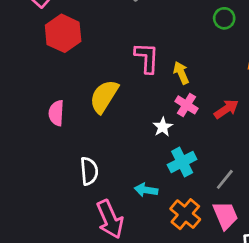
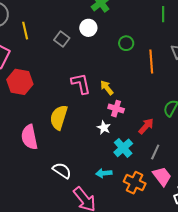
red arrow: (226, 109) -> (146, 126), moved
pink semicircle: (56, 113) -> (29, 137), size x1.4
white semicircle: (89, 171) -> (62, 171), turned -36

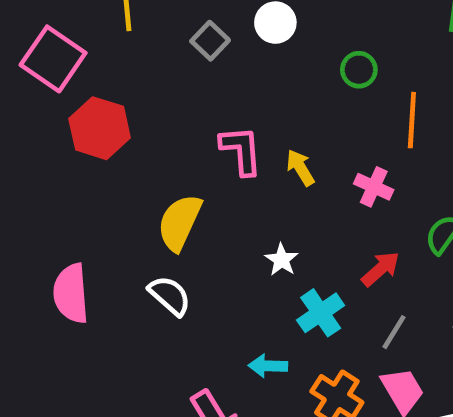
pink cross: (116, 109) -> (374, 187), moved
pink semicircle: (29, 137) -> (71, 293), moved
white semicircle: (62, 171) -> (170, 296), moved

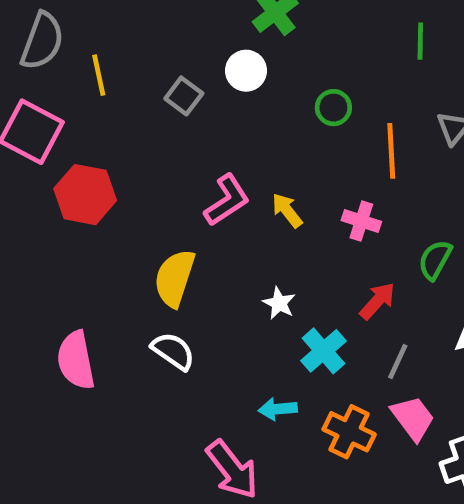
pink L-shape: (241, 150) -> (227, 200), turned 68

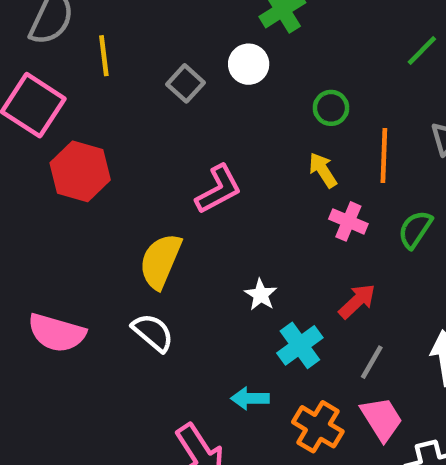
green line: (420, 41) -> (422, 50), turned 39
yellow arrow: (287, 210) -> (323, 170), moved
green semicircle: (435, 260) -> (415, 229), moved
pink semicircle: (76, 360) -> (57, 333), turned -68

